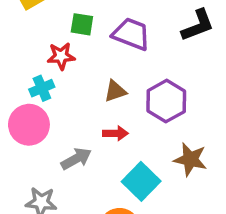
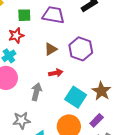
gray arrow: (76, 159) -> (36, 92), turned -36
brown star: (190, 159) -> (101, 91), moved, turned 30

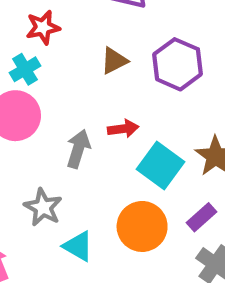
red arrow: (56, 73) -> (123, 129), moved
gray star: (22, 120) -> (43, 207), turned 30

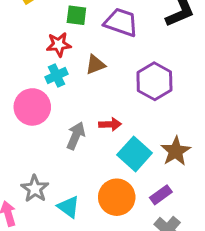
brown triangle: (114, 61) -> (95, 65), moved
cyan cross: (25, 69) -> (57, 75), moved
gray star: (43, 207) -> (35, 189), moved

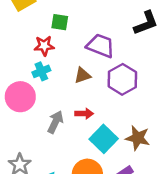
purple trapezoid: (121, 22) -> (100, 46), moved
brown triangle: (95, 65) -> (82, 75), moved
brown star: (176, 151) -> (138, 138), turned -30

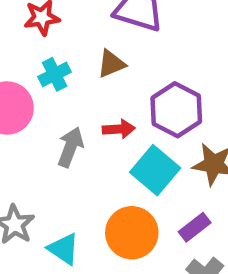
cyan cross: (41, 71) -> (55, 74), moved
purple hexagon: (122, 79) -> (176, 110), moved

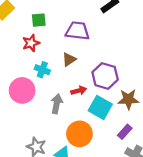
cyan cross: (55, 74) -> (42, 70), turned -32
orange circle: (132, 233) -> (79, 134), moved

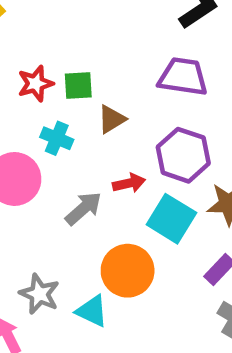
green square: (39, 20) -> (78, 85), moved
purple trapezoid: (77, 31) -> (183, 77), moved
gray arrow: (57, 104) -> (83, 208), turned 36

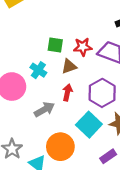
red star: (35, 84) -> (83, 47), moved
red arrow: (129, 183) -> (67, 93), moved, turned -77

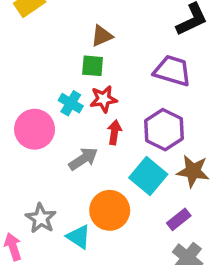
red star: (83, 47) -> (103, 99), moved
brown triangle: (69, 66) -> (102, 36), moved

